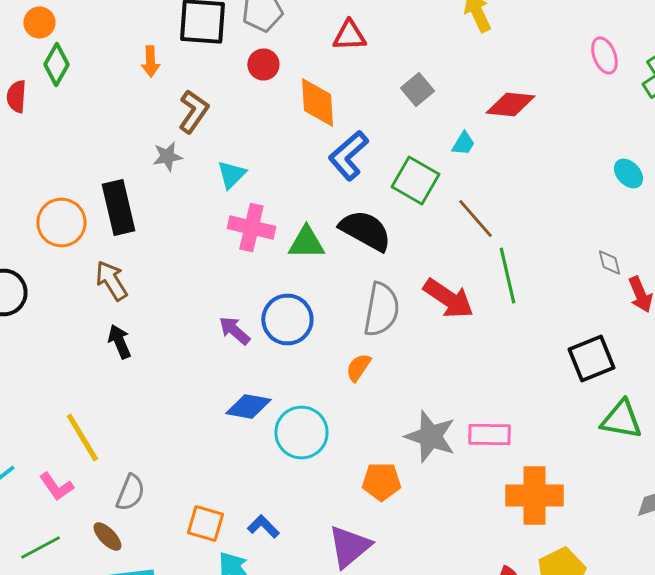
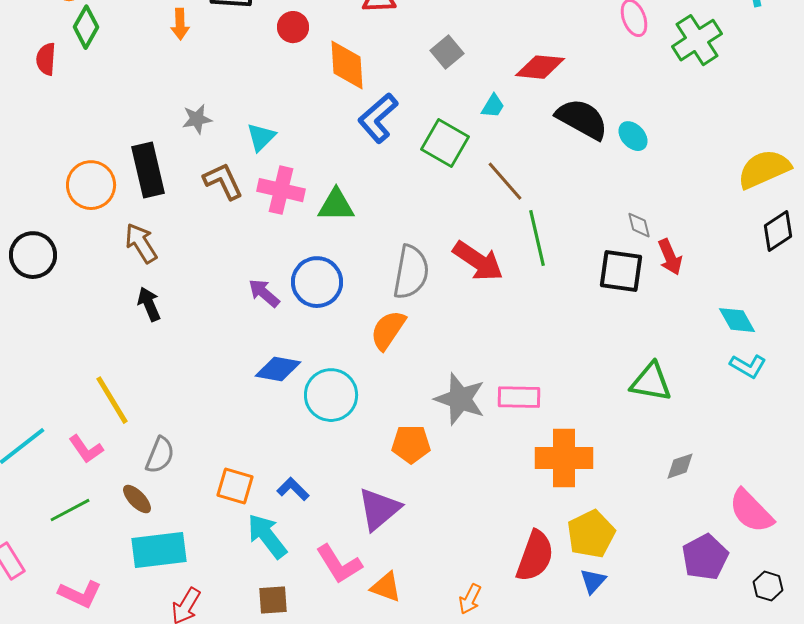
brown L-shape: (193, 112) -> (223, 181), moved, turned -60
cyan ellipse: (628, 174) -> (633, 136), moved
black semicircle: (365, 230) -> (582, 119), moved
black square: (591, 358) -> (621, 271), moved, turned 30
orange semicircle: (358, 368) -> (388, 330), size x1.4

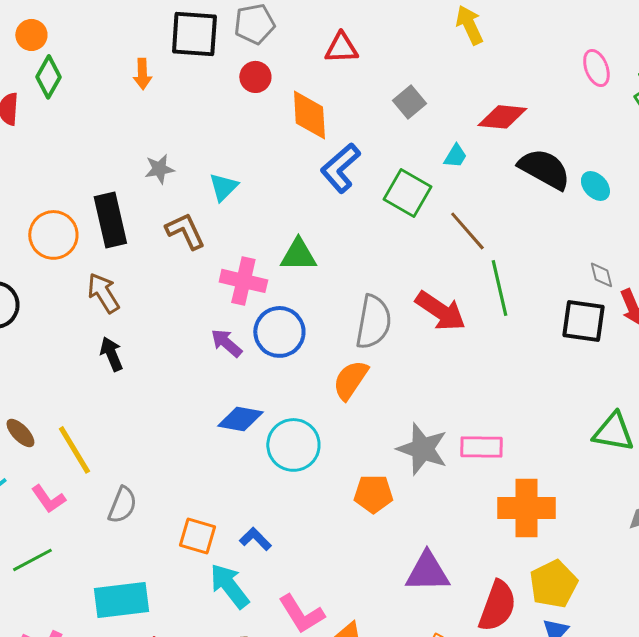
pink cross: (281, 190) -> (243, 281), moved
brown ellipse: (137, 499) -> (20, 433), moved
purple triangle: (379, 509) -> (427, 572), moved, turned 39

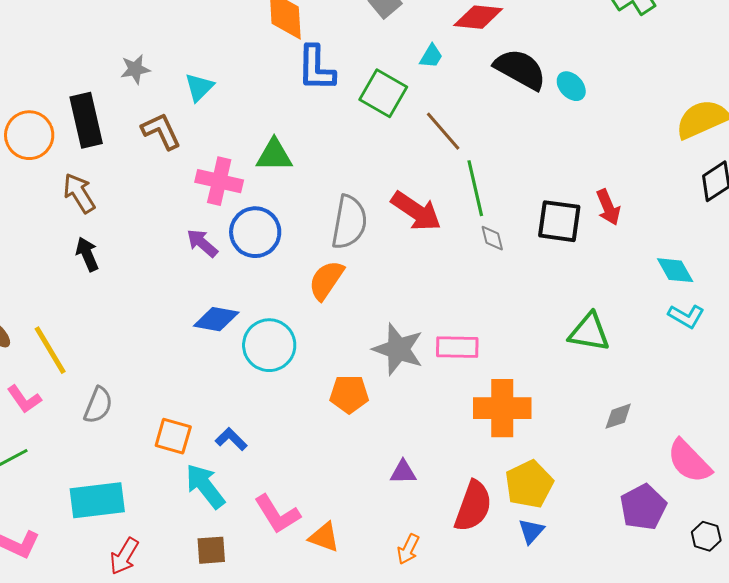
blue L-shape: (340, 168) -> (316, 68), turned -48
gray diamond: (601, 275) -> (492, 238), moved
purple triangle: (427, 572) -> (403, 472), size x0.6

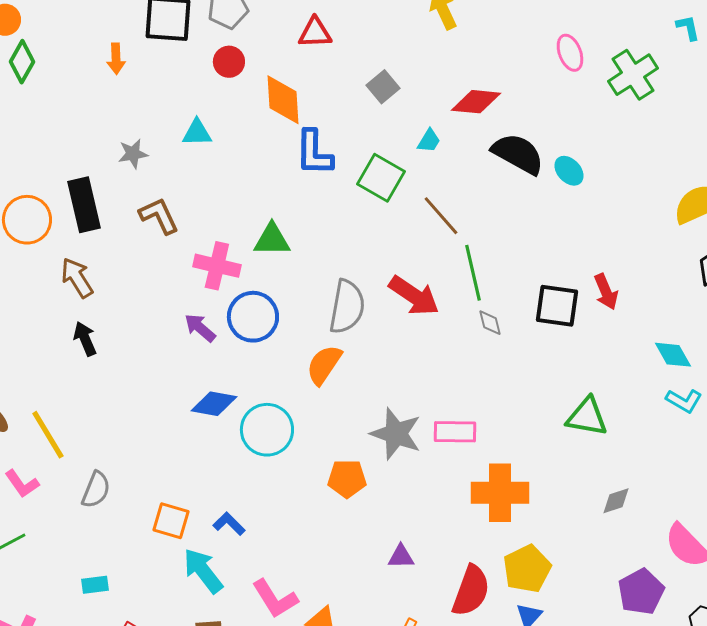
cyan triangle: (199, 87) -> (197, 133), moved, turned 44
cyan rectangle: (97, 500) -> (95, 585), size x0.5

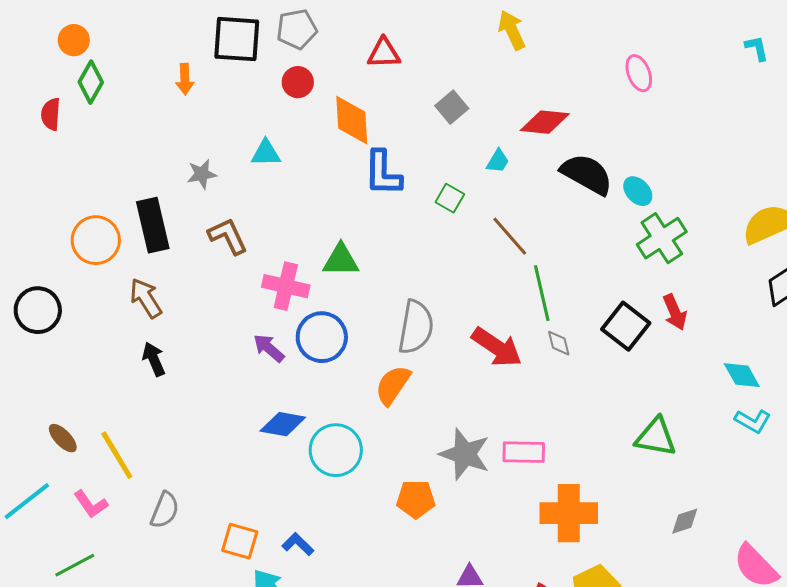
green cross: (633, 75) -> (662, 238), moved
green square: (381, 178) -> (450, 198), size x0.6
red arrow: (414, 296) -> (497, 347), moved
black square: (557, 306) -> (626, 326), turned 30

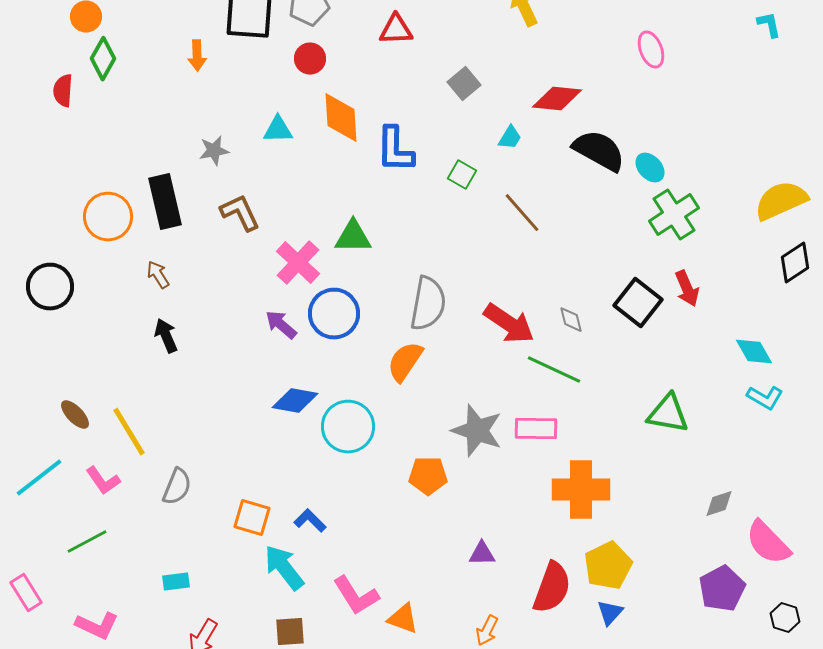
orange diamond: (352, 120) -> (341, 118), moved
pink cross: (286, 286) -> (298, 263), turned 30
green line: (542, 293) -> (554, 370), moved, turned -52
brown arrow: (146, 298) -> (158, 275), size x0.7
gray diamond: (685, 521) -> (719, 504), moved

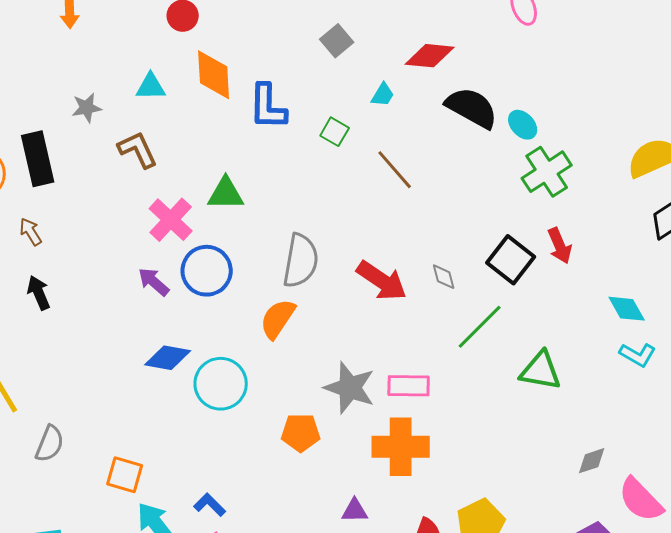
brown L-shape: (240, 213) -> (138, 150), moved
green line: (554, 370) -> (480, 327), moved, turned -70
orange cross: (581, 490) -> (401, 447), moved
blue L-shape: (310, 521) -> (210, 505), moved

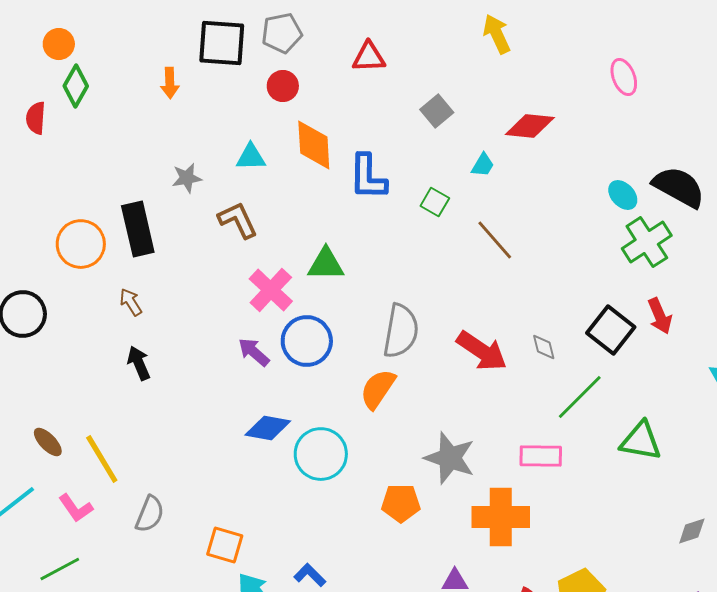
black semicircle: (472, 108) -> (679, 187), moved
pink rectangle: (409, 386) -> (541, 456), moved

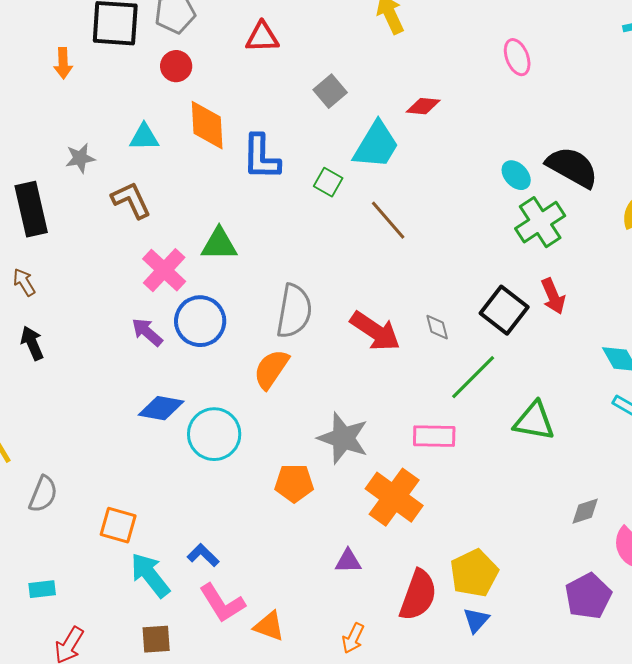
red diamond: (530, 126) -> (423, 106), size x0.7
cyan trapezoid: (483, 165) -> (376, 145), size x2.0
orange cross: (501, 517) -> (394, 497), turned 36

